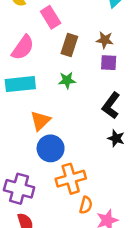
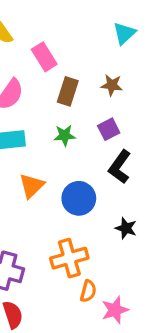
purple square: (109, 63) -> (109, 129), moved, turned -30
black star: (116, 138) -> (126, 228), moved
blue circle: (51, 148) -> (79, 198), moved

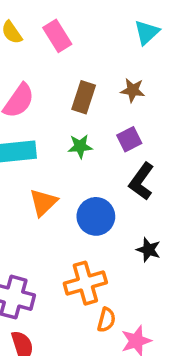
pink rectangle: (44, 57) -> (57, 36), moved

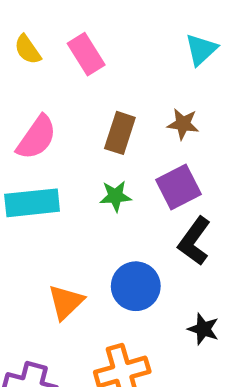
purple square: (129, 139) -> (179, 187), size x1.4
orange triangle: (43, 202) -> (66, 302), moved

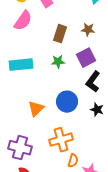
pink semicircle: (37, 137) -> (23, 21), moved
black star: (203, 329) -> (97, 110), moved

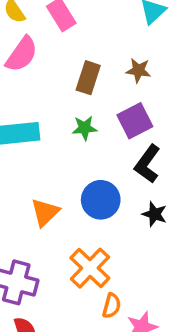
orange cross: (61, 140) -> (90, 268), turned -30

